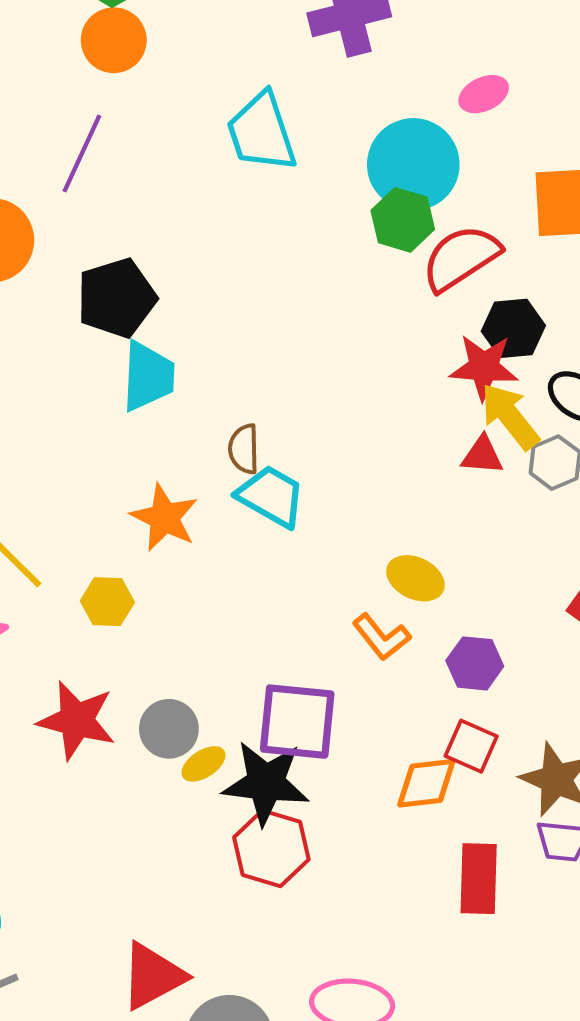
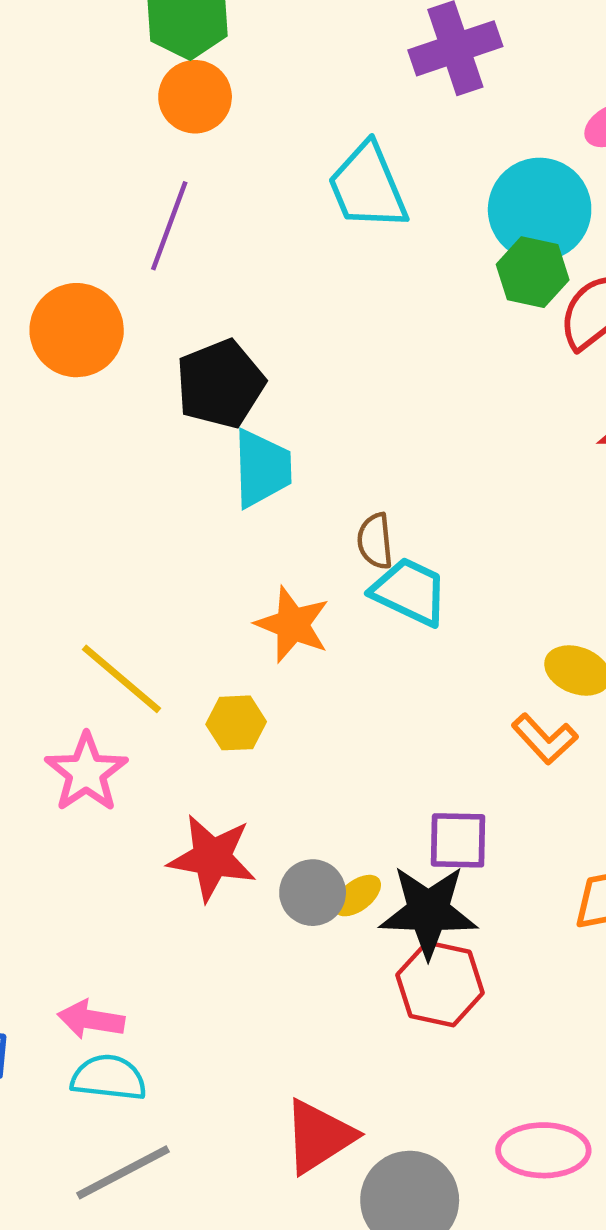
purple square: (297, 722) -> (458, 840), size x0.7
gray circle: (169, 729) -> (313, 893), moved

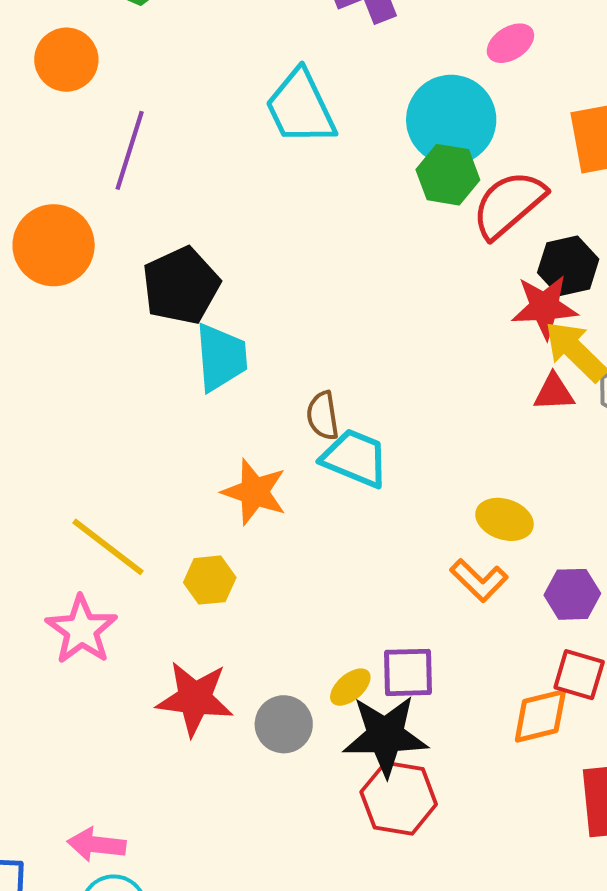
orange circle: (195, 97) -> (66, 60), moved
yellow ellipse: (357, 896) -> (350, 687), moved

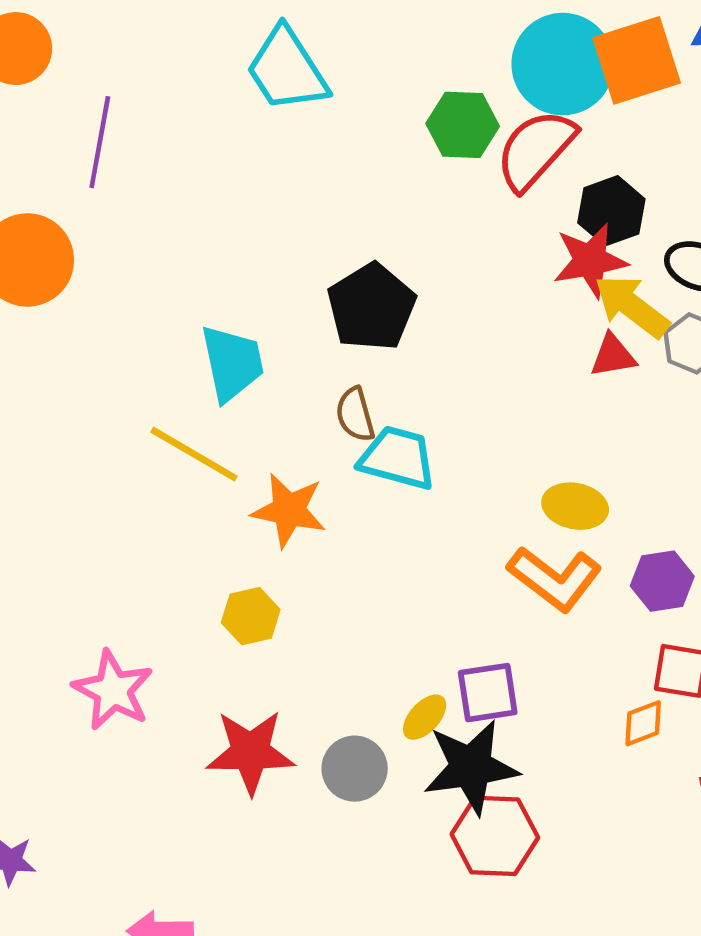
cyan circle: (451, 120) -> (563, 64), moved
black pentagon: (181, 286) -> (371, 307), moved
yellow line: (108, 547) -> (194, 454), moved
orange L-shape: (479, 580) -> (555, 579), size x1.4
orange diamond: (540, 716) -> (643, 723), size x0.7

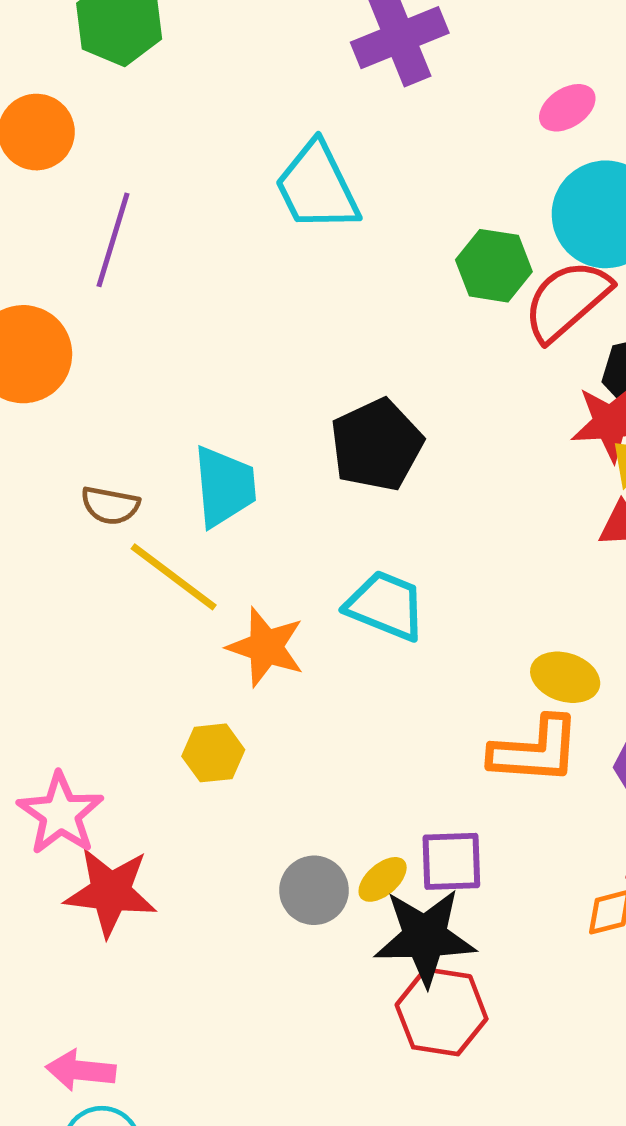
brown semicircle: (355, 415) -> (110, 505), moved, turned -70
orange L-shape: (555, 579) -> (535, 750), turned -40
red star: (250, 752) -> (111, 892), moved
gray circle: (355, 769) -> (314, 890), moved

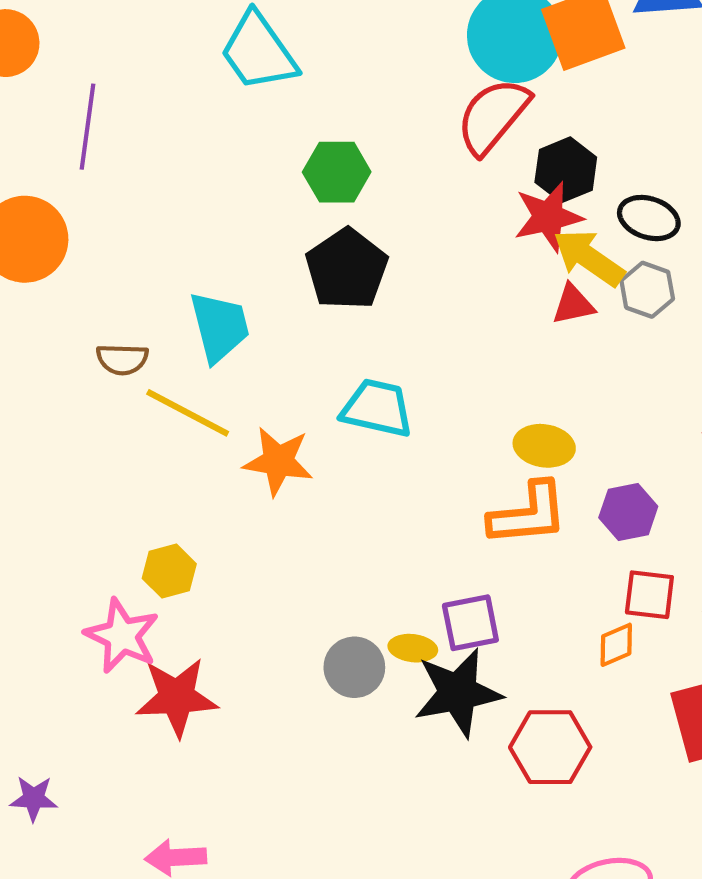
green hexagon: (494, 266) -> (337, 172), moved
yellow hexagon: (213, 753) -> (169, 571), moved
yellow ellipse: (383, 879) -> (413, 648), turned 57
red hexagon: (442, 1012) -> (550, 747), moved

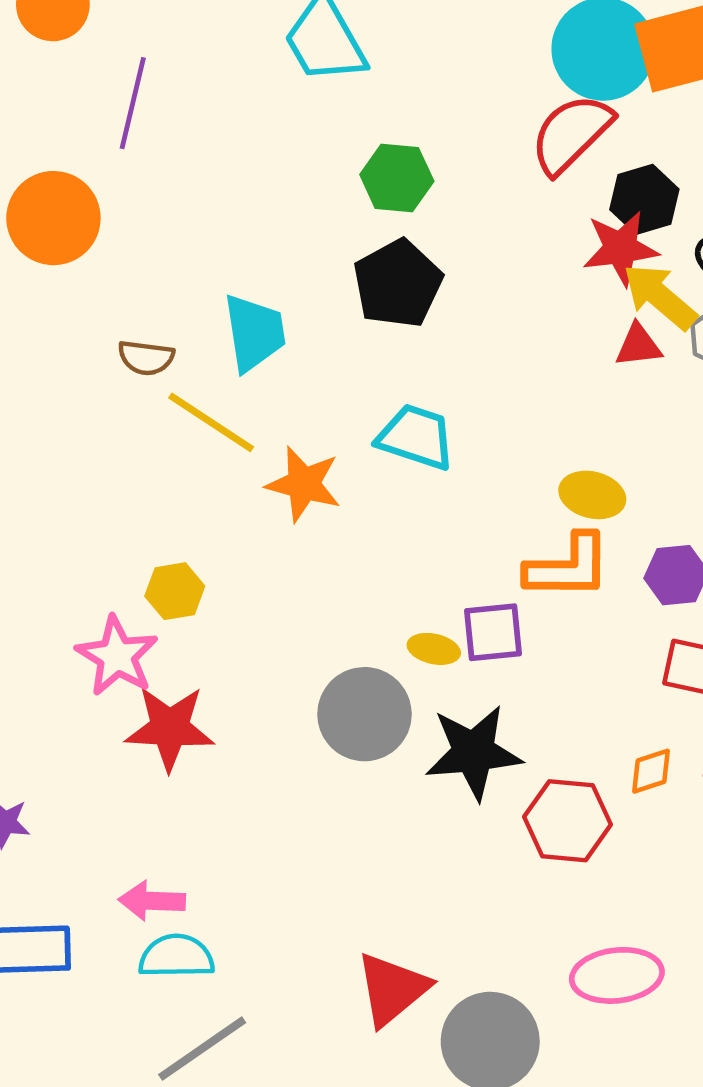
purple square: (470, 623) -> (493, 632), moved
orange diamond: (616, 645) -> (651, 771), moved
yellow ellipse: (413, 648) -> (434, 649), moved
gray circle: (354, 667) -> (364, 714), size x1.4

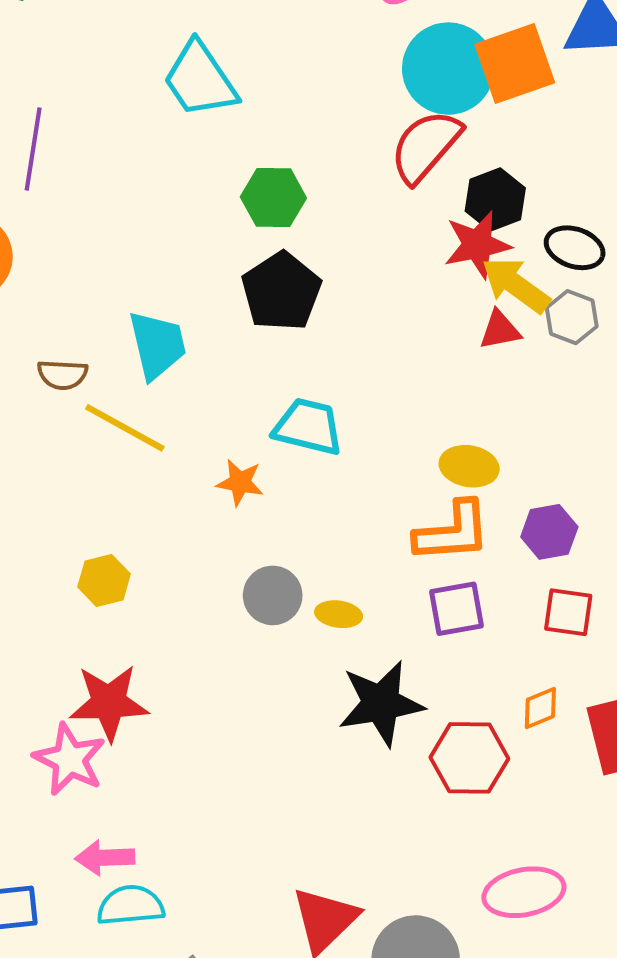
orange star: (304, 484) -> (240, 482), moved, size x0.7
purple square: (493, 632) -> (457, 609), moved
pink star: (117, 656) -> (70, 759), moved
gray circle: (364, 714) -> (273, 595), moved, size x0.7

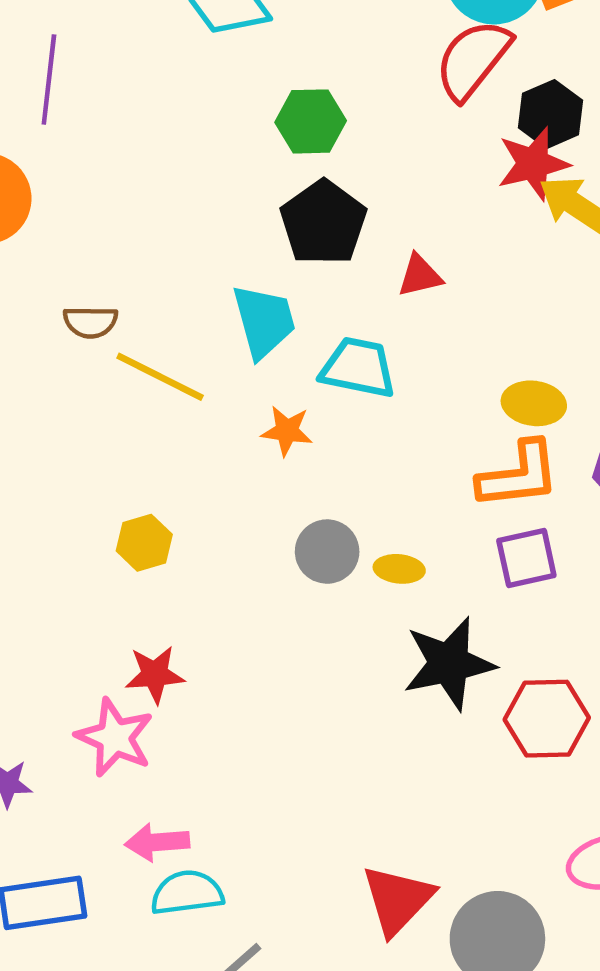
red triangle: (500, 330) -> (420, 276), moved
cyan trapezoid: (157, 345) -> (264, 321), moved
red star: (109, 703) -> (155, 674), size x0.7

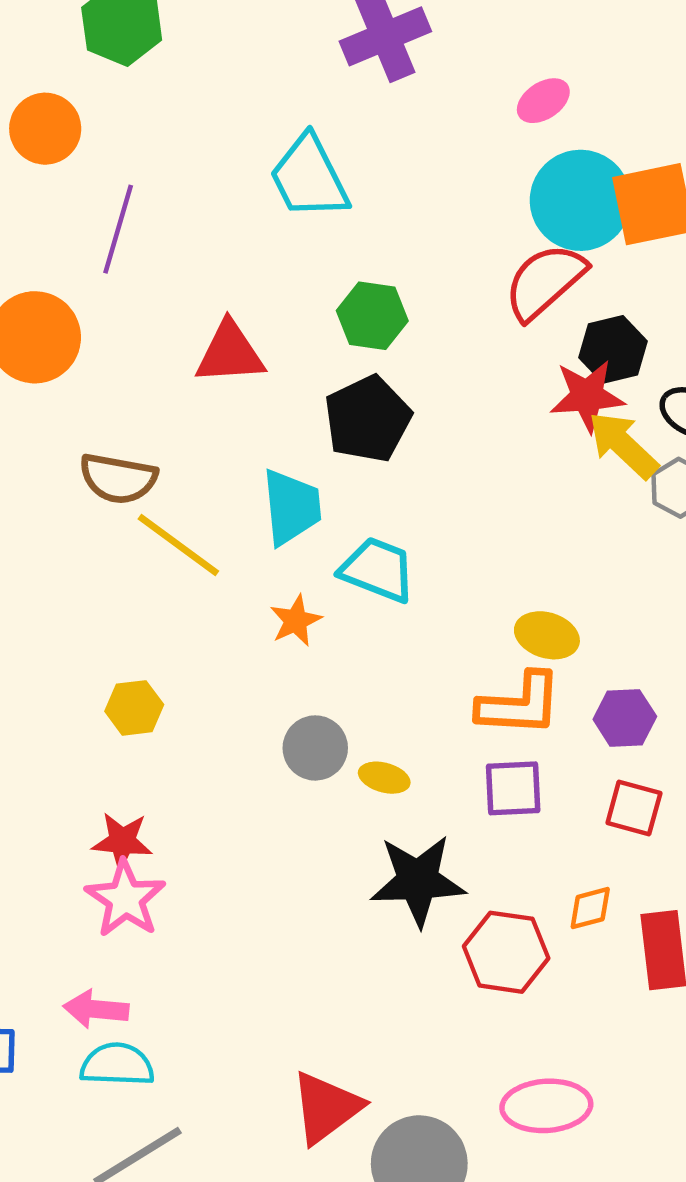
red triangle: (420, 276) -> (230, 353), moved, size x1.5
brown semicircle: (90, 322) -> (118, 478), size x1.4
orange star: (287, 431) -> (296, 621), turned 30
pink star: (115, 738) -> (125, 899), moved

